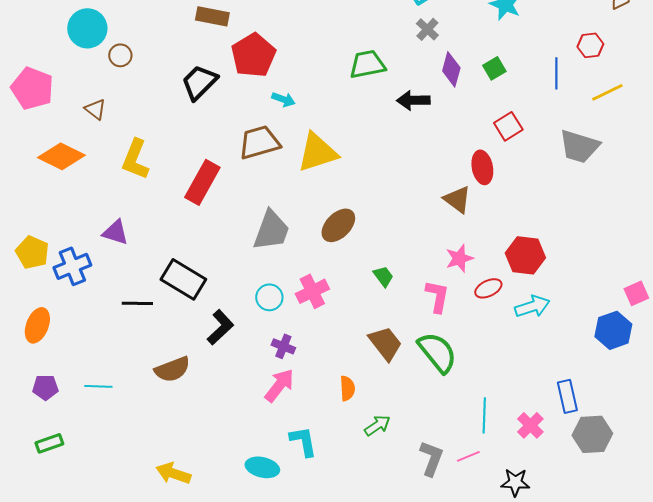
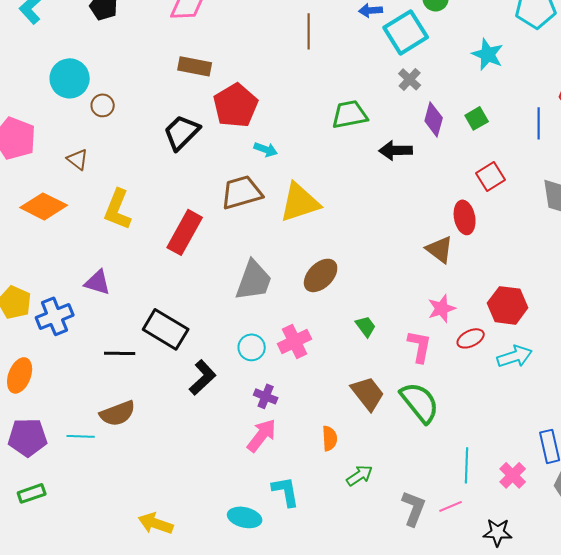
brown semicircle: (172, 369) -> (118, 413), moved
purple pentagon: (45, 387) -> (28, 437), size x1.5

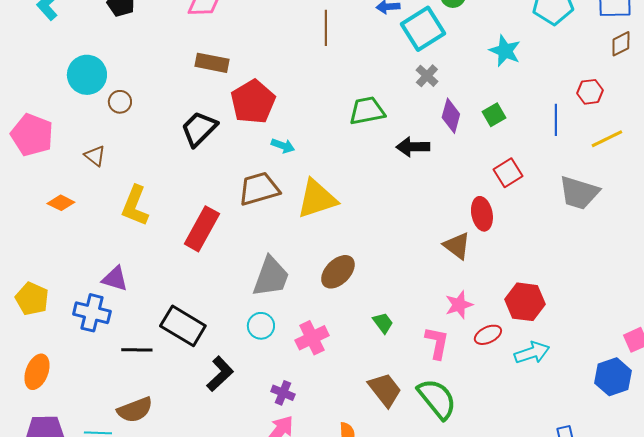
orange diamond: (44, 206) -> (61, 203), size x0.6
blue cross: (55, 316) -> (92, 313), moved, turned 36
cyan circle: (252, 347) -> (261, 326), moved

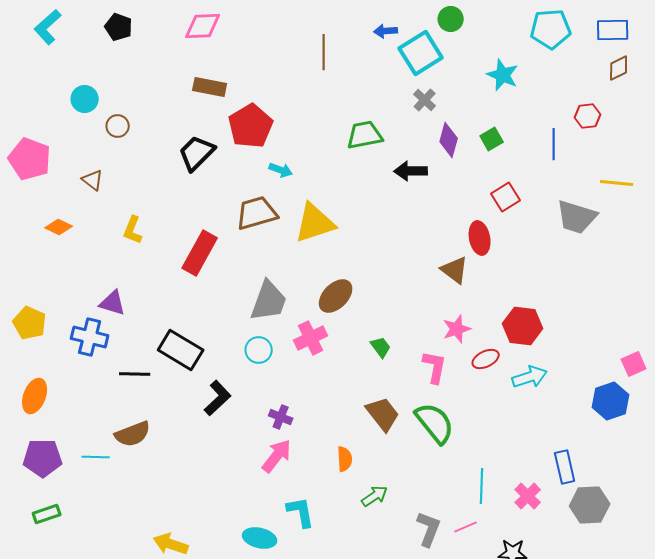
cyan circle: (87, 75) -> (85, 99), size x0.7
yellow line: (607, 139) -> (617, 183), moved, turned 32
yellow L-shape: (135, 206) -> (133, 230), size x0.7
pink cross: (312, 338) -> (311, 338), moved

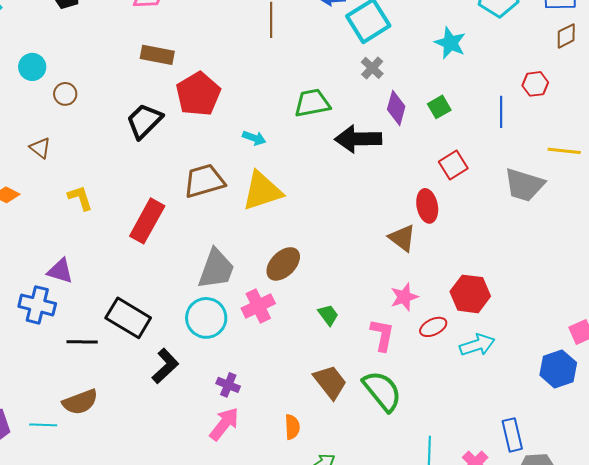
cyan arrow: (281, 170) -> (254, 138), moved
black arrow: (411, 171) -> (358, 139), size x1.4
yellow L-shape: (133, 230) -> (80, 198), turned 140
cyan circle: (259, 350) -> (206, 318), size x1.5

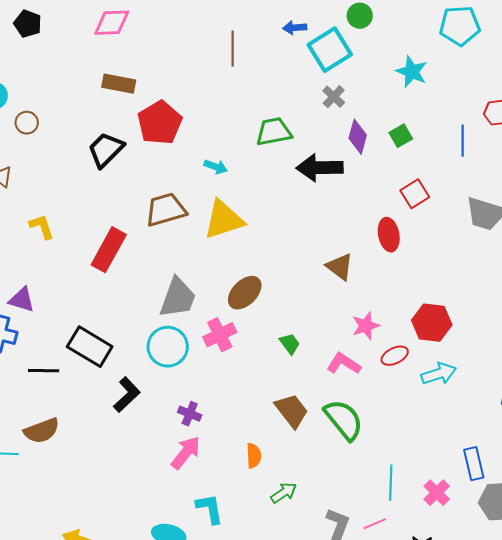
brown triangle: (402, 238) -> (340, 267), moved
pink L-shape: (382, 335) -> (344, 364), turned -68

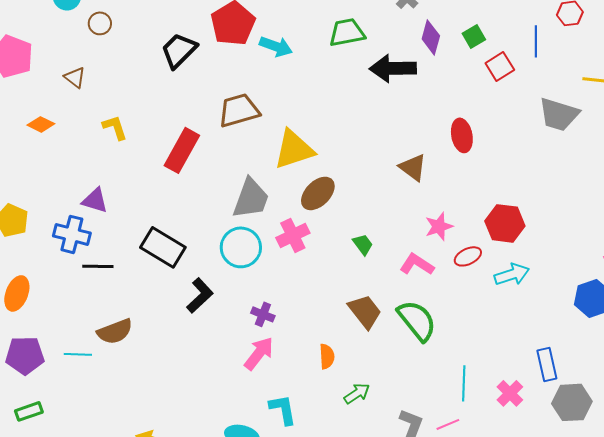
cyan arrow: (216, 167) -> (276, 46), moved, size x1.4
red square: (415, 194) -> (500, 66), moved
yellow triangle: (224, 220) -> (294, 149), moved
black line: (44, 371) -> (98, 266), moved

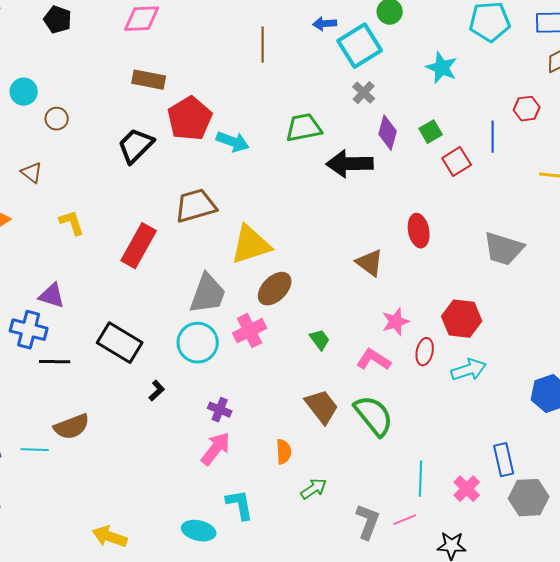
gray trapezoid: (559, 114) -> (504, 249), moved
red ellipse: (468, 256) -> (425, 352), turned -52
black L-shape: (200, 295) -> (157, 391), size x0.6

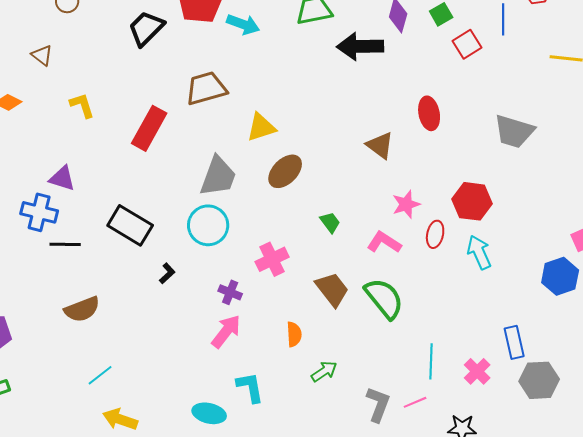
yellow triangle: (251, 245) -> (261, 127), size x0.7
pink cross: (250, 331) -> (272, 259), moved
cyan arrow: (469, 370) -> (479, 252), turned -96
cyan line: (35, 450) -> (100, 375), moved, turned -40

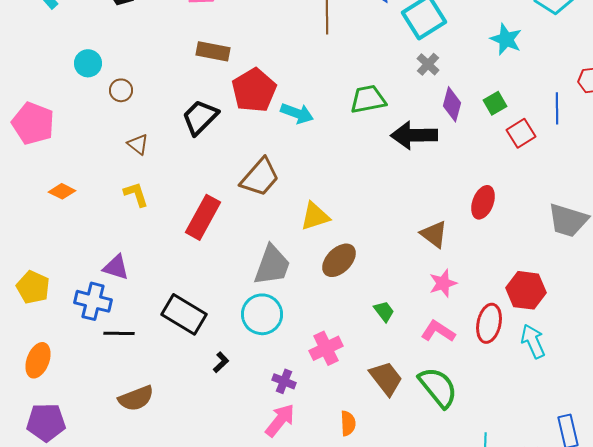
brown triangle: (42, 55) -> (138, 144), moved
brown trapezoid: (206, 88) -> (260, 177), turned 147
red ellipse: (429, 113) -> (483, 202), turned 32
pink star: (406, 204) -> (443, 283), moved
red ellipse: (435, 234) -> (489, 323), size x1.4

